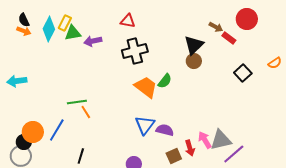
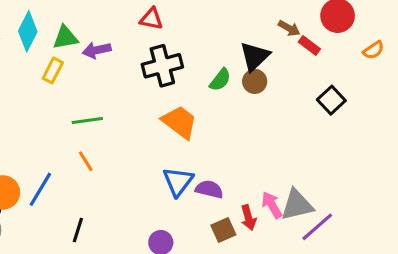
yellow rectangle: (65, 23) -> (53, 70), moved
orange semicircle: (275, 63) -> (374, 50), moved
green semicircle: (165, 81) -> (220, 80), moved
green line: (77, 102) -> (87, 120), moved

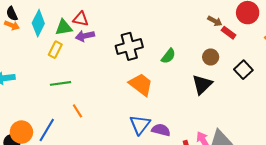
red triangle: (151, 19) -> (81, 19), moved
black triangle: (255, 56) -> (202, 84), moved
brown circle: (255, 81) -> (211, 57), moved
green line: (87, 120) -> (61, 83), moved

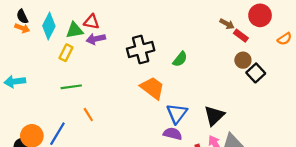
brown circle: (211, 57) -> (243, 60), moved
black triangle: (202, 84) -> (214, 116), moved
blue triangle: (140, 125) -> (177, 113), moved

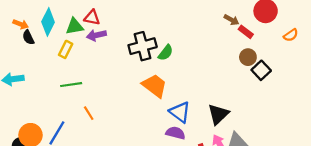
black semicircle: (22, 16) -> (28, 37), moved
green semicircle: (180, 59) -> (166, 53), moved
blue triangle: (177, 113) -> (180, 112), turned -30

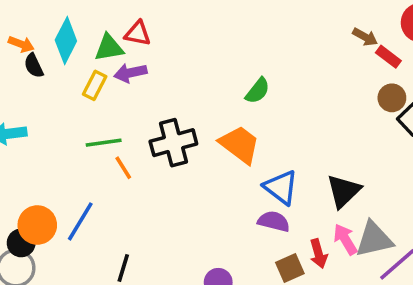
purple arrow: (96, 35) -> (130, 73), moved
black cross: (143, 46) -> (173, 143), moved
orange line: (89, 113) -> (123, 168), moved

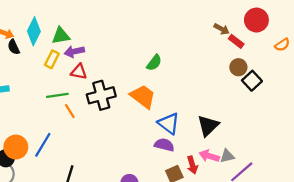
red triangle: (138, 33) -> (79, 72), moved
pink arrow: (345, 239) -> (209, 156), turned -42
gray triangle: (374, 239) -> (227, 156), size x0.6

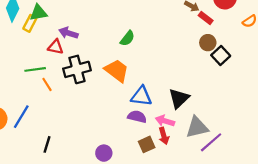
purple arrow: (74, 51) -> (68, 33), moved, turned 30
yellow rectangle: (52, 59) -> (30, 23), moved
blue triangle: (169, 123) -> (141, 96), turned -30
pink arrow: (209, 156) -> (165, 121), moved
gray triangle: (227, 156) -> (197, 127), size x1.6

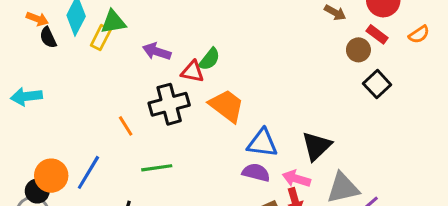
red rectangle: (206, 18) -> (377, 34), moved
green semicircle: (127, 38) -> (209, 59), moved
brown circle: (208, 43) -> (358, 50), moved
red triangle: (56, 47) -> (192, 72), moved
green line: (35, 69) -> (157, 168), moved

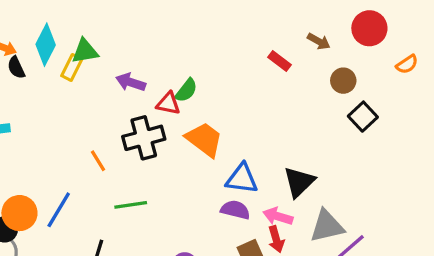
red rectangle: (377, 34) -> (279, 61), moved

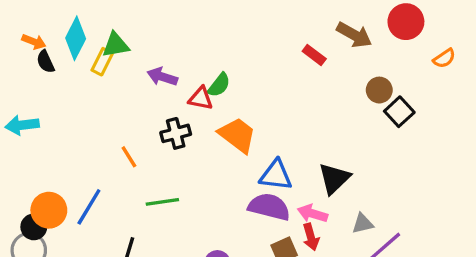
brown arrow: (319, 41) -> (354, 35), size x1.5
brown circle: (343, 81) -> (379, 90), moved
black cross: (144, 138) -> (176, 133), size x0.7
purple semicircle: (235, 210) -> (269, 207), size x1.4
gray triangle: (327, 226) -> (363, 224), size x0.6

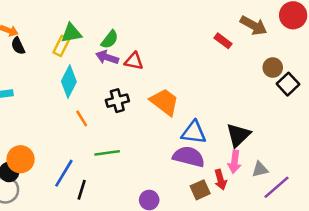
cyan diamond: (76, 38) -> (69, 82), moved
green semicircle: (219, 85) -> (110, 39), moved
red triangle: (201, 98) -> (134, 61), moved
blue line: (89, 207) -> (64, 173), moved
pink arrow: (312, 214) -> (235, 162), moved, turned -100

